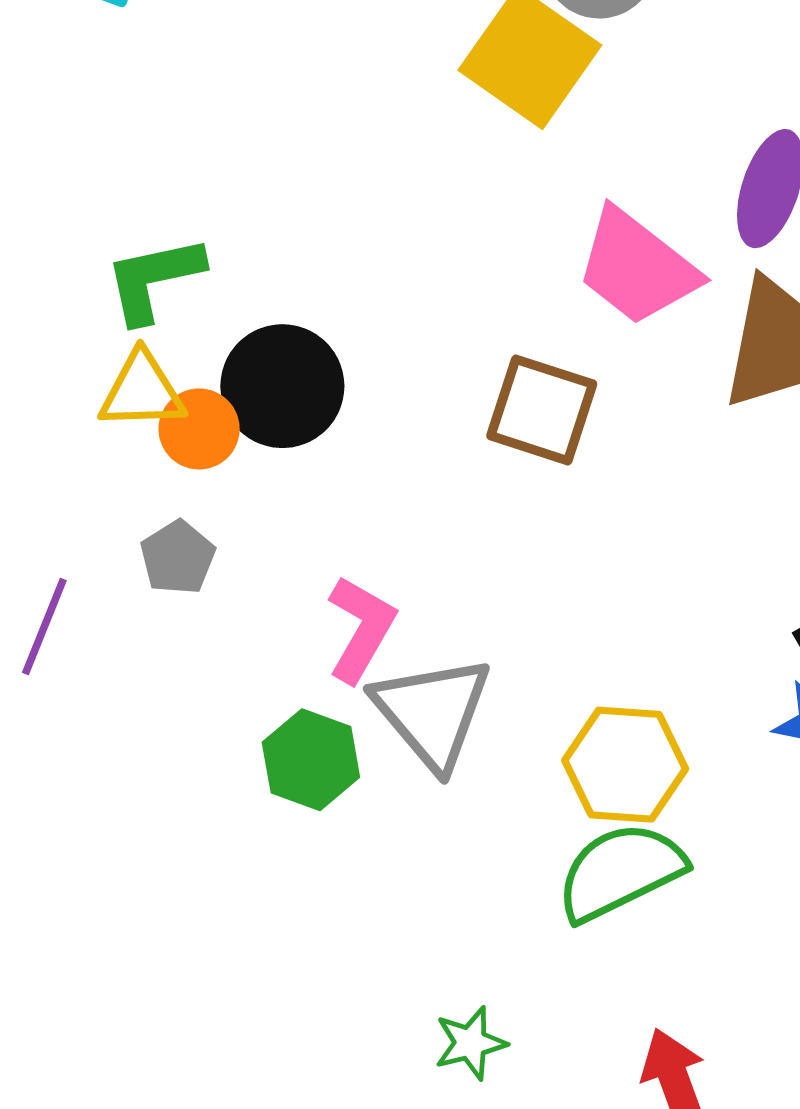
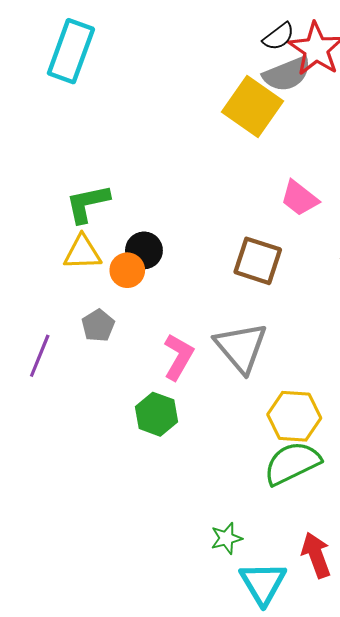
pink trapezoid: (637, 267) -> (299, 198), size x0.7
black circle: (282, 386) -> (144, 250), size x0.7
orange circle: (199, 429) -> (127, 270), moved
gray triangle: (432, 712) -> (241, 347), moved

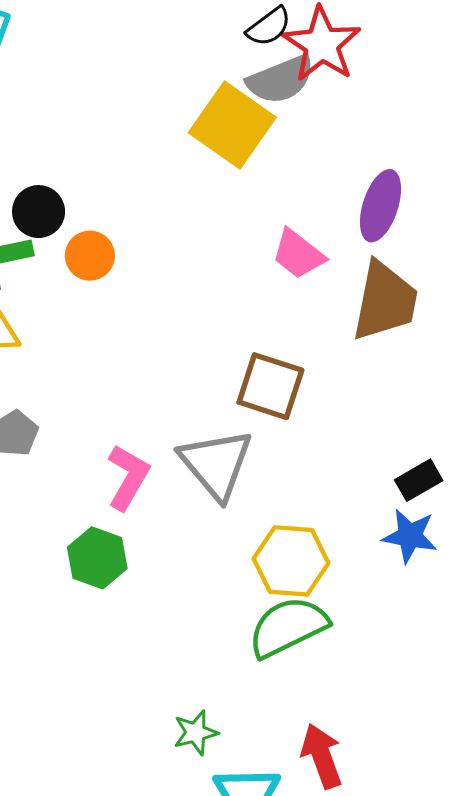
black circle: (144, 250) -> (39, 212), moved
brown square: (258, 261) -> (270, 386), moved
orange circle: (127, 270) -> (90, 256), moved

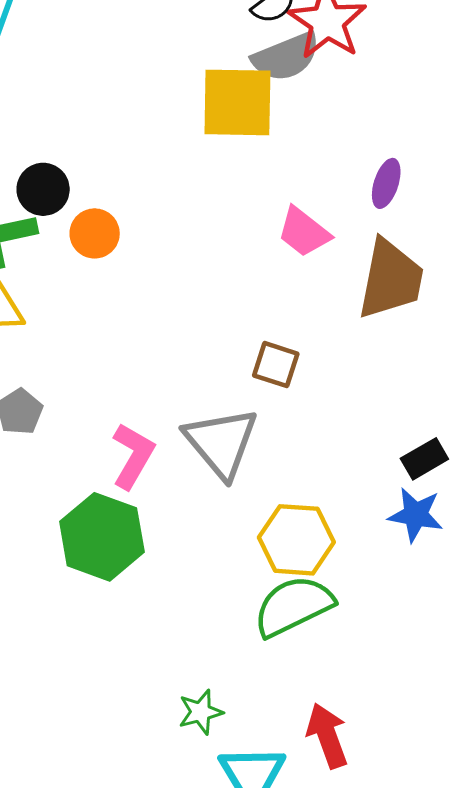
yellow square: (232, 125) -> (237, 102), turned -34
purple ellipse: (380, 206) -> (386, 183), size x0.7
brown square: (270, 386) -> (276, 365), size x0.7
green hexagon: (97, 558) -> (102, 537), size x1.4

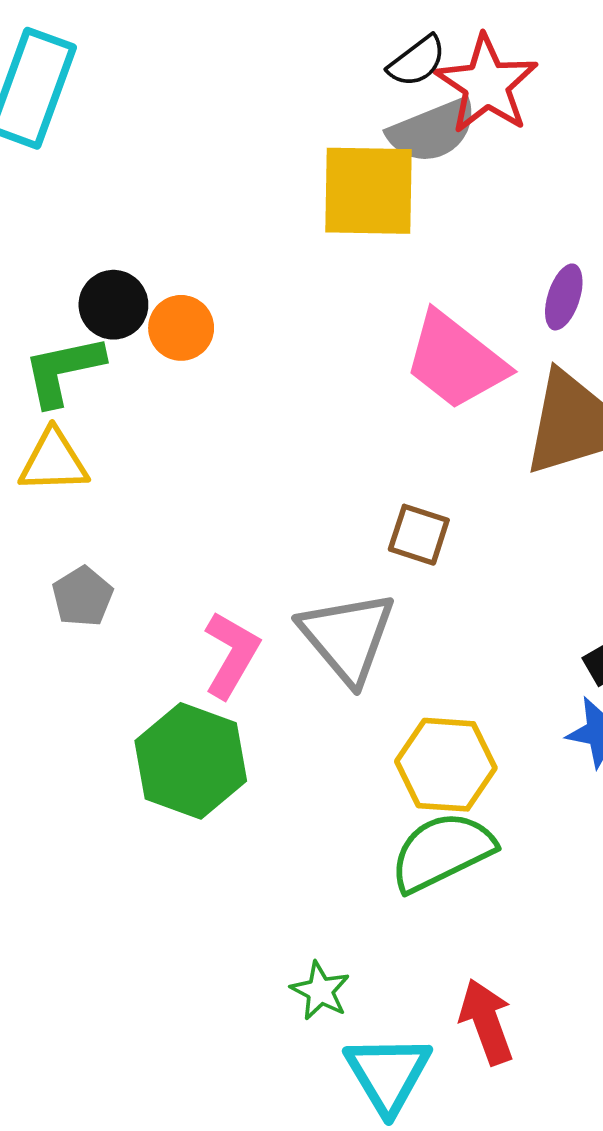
pink trapezoid: (304, 232) -> (456, 361), size x1.5
orange circle: (95, 233) -> (181, 328), moved
green star: (201, 712) -> (320, 991), turned -30

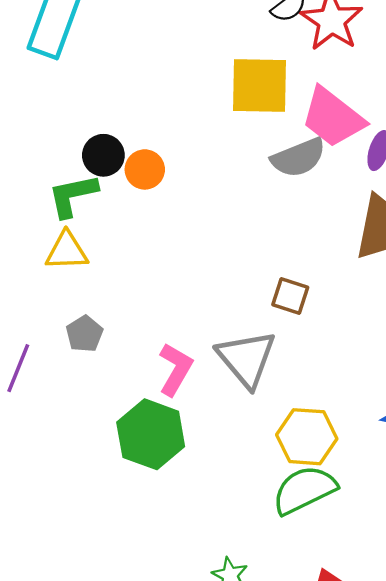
gray semicircle: (432, 131) -> (298, 158), moved
pink trapezoid: (456, 361) -> (333, 117), moved

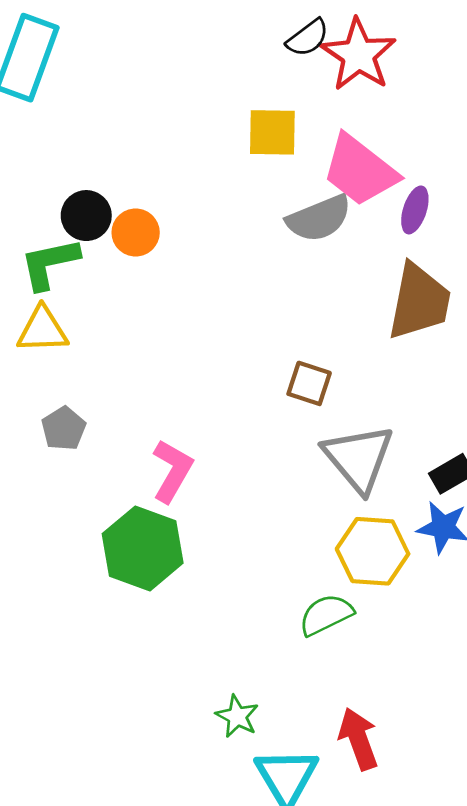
yellow square: (259, 86) -> (272, 132), size x0.7
gray triangle: (246, 359) -> (358, 458), moved
yellow hexagon: (307, 437) -> (373, 551), moved
green semicircle: (304, 490) -> (326, 615), size x0.7

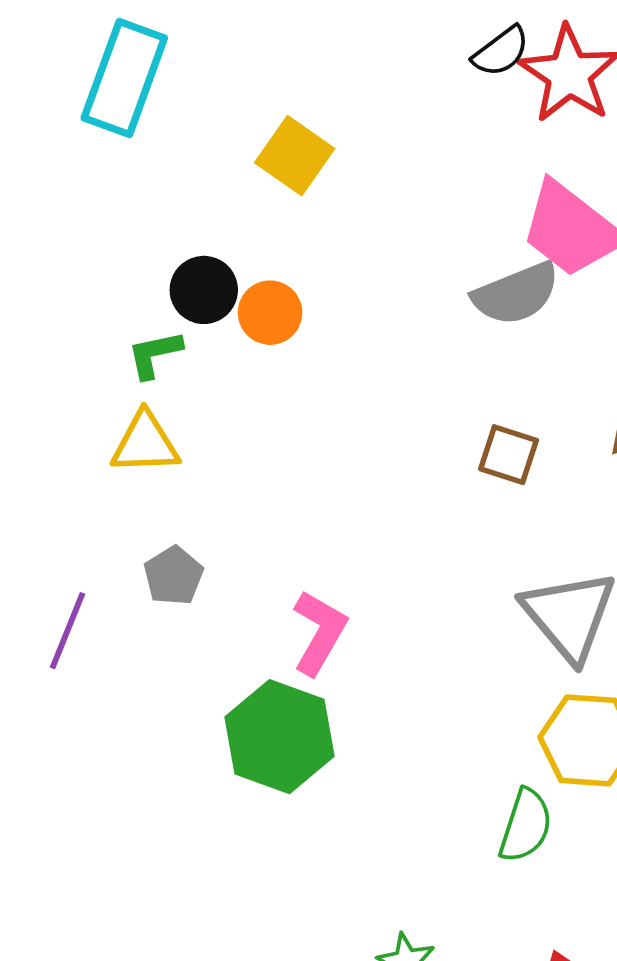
yellow square: (272, 132) -> (295, 156), moved, turned 34
green L-shape: (50, 264) -> (155, 354), size x0.7
brown square: (309, 383) -> (509, 455), moved
green semicircle: (326, 615) -> (526, 826), turned 134

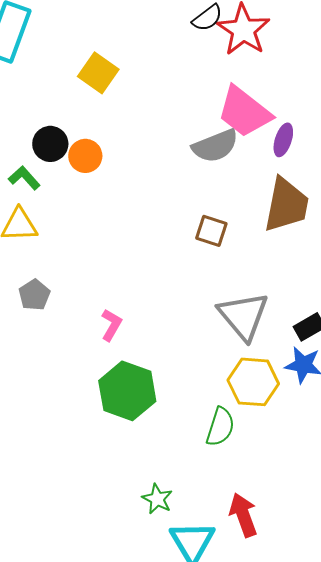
green L-shape: (155, 354) -> (24, 178), turned 60
pink L-shape: (319, 633) -> (111, 325), size x0.7
green hexagon: (280, 737) -> (127, 391), moved

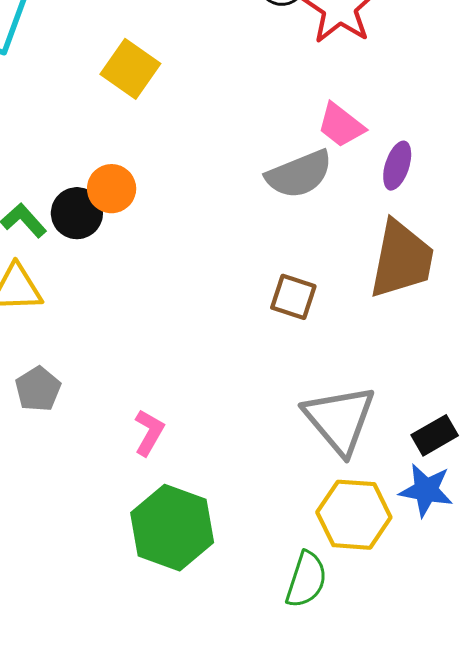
pink trapezoid: (244, 112) -> (341, 125), size x0.6
black circle: (50, 144) -> (77, 213), moved

